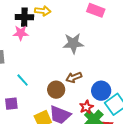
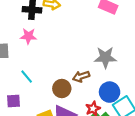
pink star: (21, 33) -> (28, 36), moved
gray star: (73, 43) -> (105, 57), moved

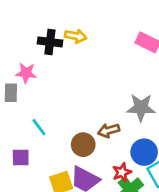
pink star: (28, 36) -> (26, 73), moved

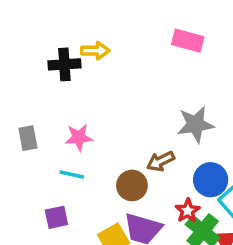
pink star: (26, 73) -> (79, 137), moved
cyan line: (39, 127) -> (72, 174), turned -30

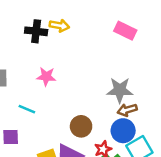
pink star: (79, 137) -> (46, 77), moved
brown arrow: (161, 161) -> (127, 110), moved
brown circle: (132, 185) -> (81, 126), moved

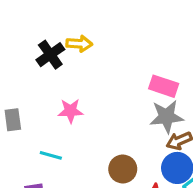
black cross: (36, 31) -> (50, 55), turned -35
pink rectangle: (125, 31) -> (164, 86), moved

